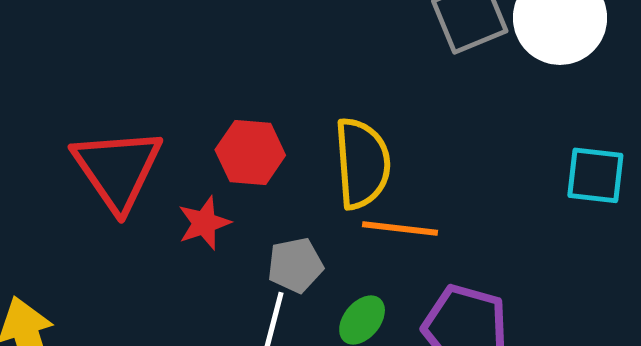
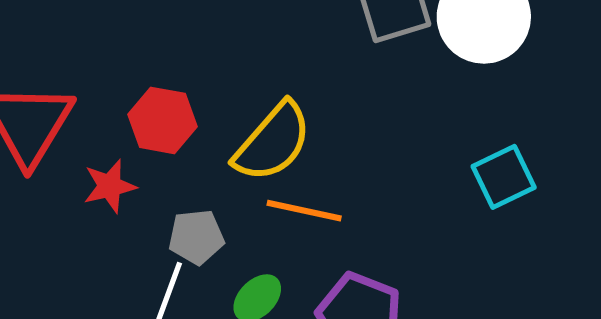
yellow semicircle: (362, 163) -> (273, 142), turned 40
cyan square: (595, 175) -> (504, 177), turned -38

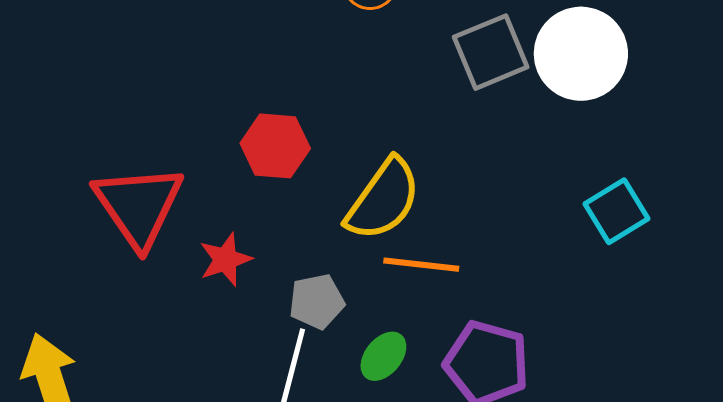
red hexagon: (162, 120) -> (275, 146), moved

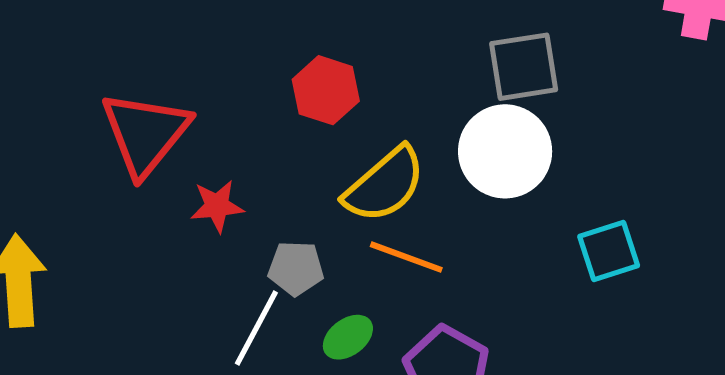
white circle: (581, 54) -> (505, 151), moved
red hexagon: (275, 146) -> (326, 90), moved

